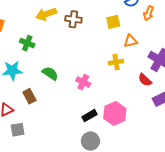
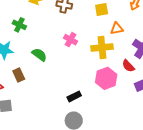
yellow cross: (116, 62) -> (102, 48), size x1.5
pink cross: (83, 82) -> (70, 40), moved
pink hexagon: (115, 113) -> (106, 78), moved

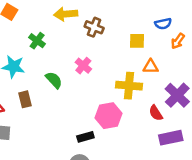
pink cross: (70, 40) -> (83, 66), moved
pink hexagon: (106, 78) -> (108, 116), moved

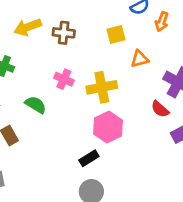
yellow cross: (129, 86) -> (102, 87), moved

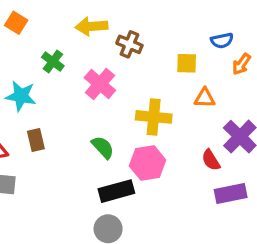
pink cross: (64, 79) -> (100, 84), moved, size x1.4
green semicircle: (36, 105) -> (103, 147), moved
black rectangle: (89, 158) -> (116, 191), size x1.5

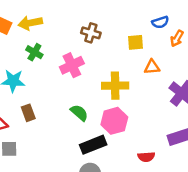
yellow arrow: (91, 26) -> (30, 23), moved
pink cross: (100, 84) -> (72, 65), turned 30
red semicircle: (211, 160) -> (146, 157), moved, turned -56

